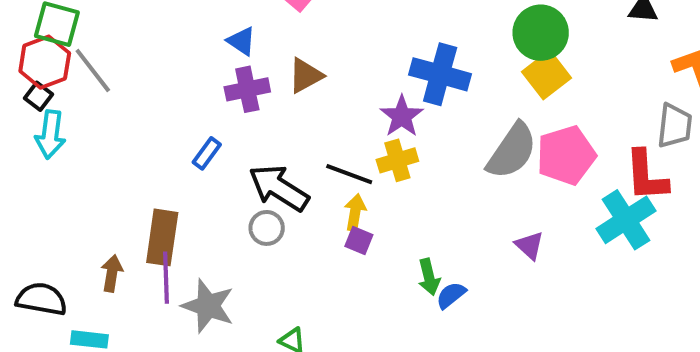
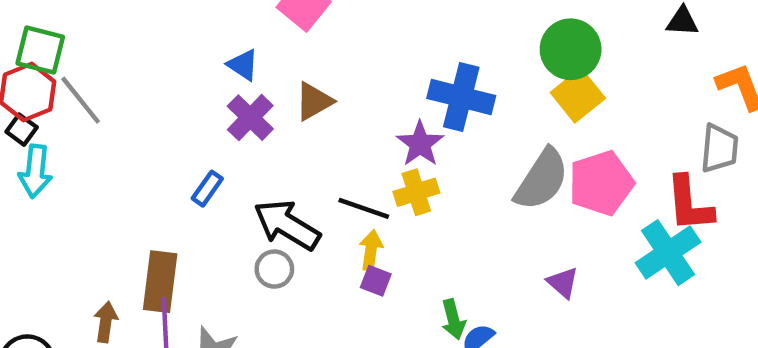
purple cross: (247, 89) -> (250, 118), turned -33

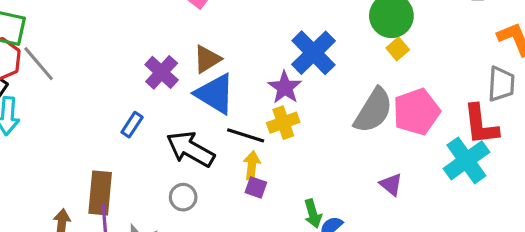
blue triangle: (243, 65) -> (215, 94), moved, size x1.8
yellow square: (578, 95) -> (398, 49), size x0.6
blue cross: (461, 97) -> (313, 53), turned 33
gray circle: (274, 269) -> (183, 197), moved

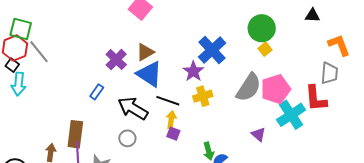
yellow cross: (283, 123) -> (203, 96), moved
cyan cross: (466, 160) -> (291, 115), moved

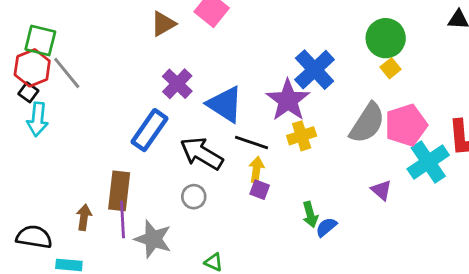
brown triangle: (145, 52) -> (163, 24), moved
purple star: (193, 71) -> (288, 100), size x1.4
blue rectangle: (97, 92) -> (150, 130), size x1.8

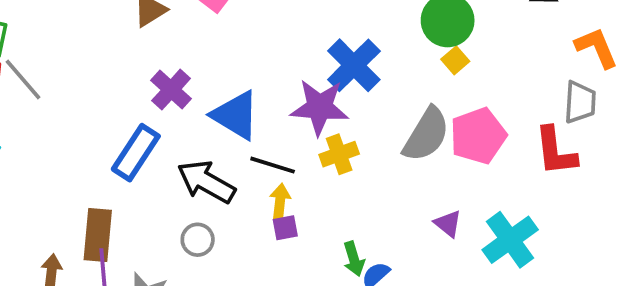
purple star: (288, 100) -> (320, 107), turned -30
cyan cross: (428, 162) -> (510, 240), moved
purple square: (260, 190) -> (285, 228), turned -30

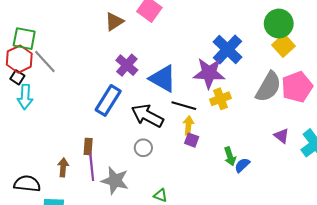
yellow square: (455, 60) -> (283, 45), size x1.5
purple square: (285, 228) -> (192, 140), turned 32
brown rectangle: (98, 235) -> (88, 146), size x0.6

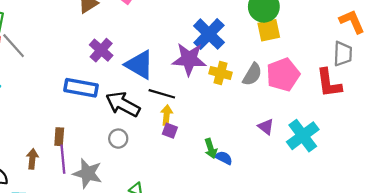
yellow square: (283, 45) -> (269, 30), turned 30
gray semicircle: (268, 87) -> (252, 74), size x0.7
yellow cross: (220, 99) -> (221, 73), moved, turned 36
blue rectangle: (108, 100) -> (81, 88), turned 68
blue semicircle: (242, 165) -> (224, 158), turned 70

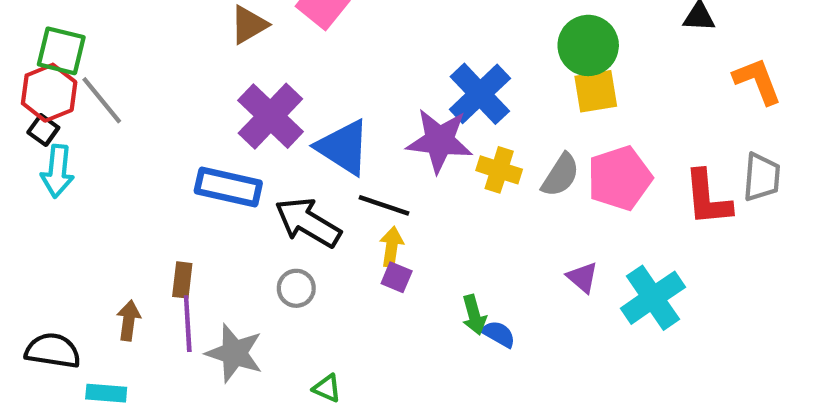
purple cross: (101, 50) -> (270, 116), size x1.4
gray trapezoid: (343, 54) -> (762, 177), moved

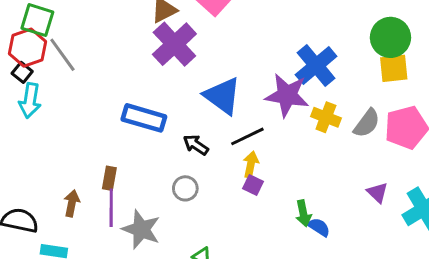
purple cross: (270, 116) -> (174, 44), moved
black line: (384, 205) -> (247, 136), turned -48
black arrow: (308, 222) -> (196, 145), size x0.6

